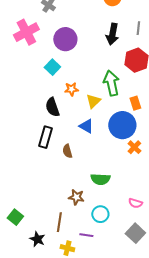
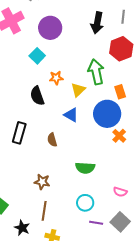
black rectangle: (45, 137) -> (19, 133), moved
brown star: (76, 197) -> (42, 182), moved
purple line: (86, 235) -> (96, 223), moved

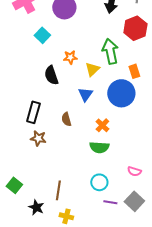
cyan square: (37, 56) -> (42, 35), moved
blue triangle: (71, 115) -> (85, 94), turned 35
orange cross: (119, 136) -> (102, 125), moved
brown star: (42, 182) -> (38, 138), moved

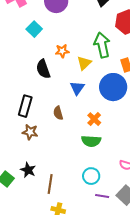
black star: (36, 207) -> (28, 170), moved

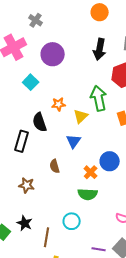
blue circle: (113, 87) -> (110, 161), moved, size x0.7
black rectangle: (25, 106) -> (22, 141), moved
cyan circle: (91, 176) -> (72, 221), moved

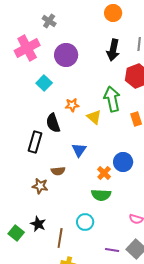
yellow triangle: (81, 116) -> (94, 117), turned -35
blue triangle: (74, 141) -> (79, 150), moved
brown semicircle: (55, 166) -> (58, 171), moved, turned -80

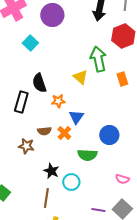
orange star: (72, 105) -> (58, 101), moved
blue triangle: (79, 150) -> (76, 117), moved
blue circle: (123, 162) -> (109, 135), moved
orange cross: (104, 173) -> (64, 133), moved
black star: (38, 224) -> (51, 171), moved

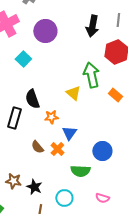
orange rectangle: (122, 79) -> (115, 95), turned -32
brown semicircle: (44, 131) -> (37, 147), turned 56
brown star: (26, 146) -> (13, 181), moved
black star: (51, 171) -> (34, 187), moved
pink semicircle: (122, 179) -> (102, 198), moved

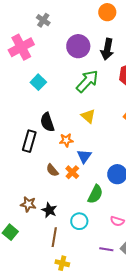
purple circle: (45, 31) -> (78, 46), moved
green arrow: (91, 75) -> (87, 81), moved, turned 55
green semicircle: (80, 171) -> (95, 194), turned -66

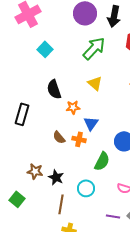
black rectangle: (29, 141) -> (22, 114), moved
orange cross: (72, 172) -> (79, 139), turned -32

